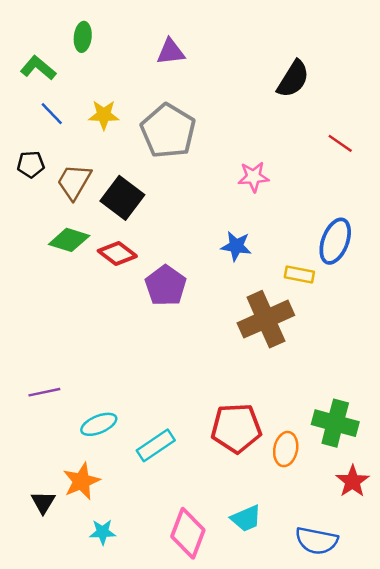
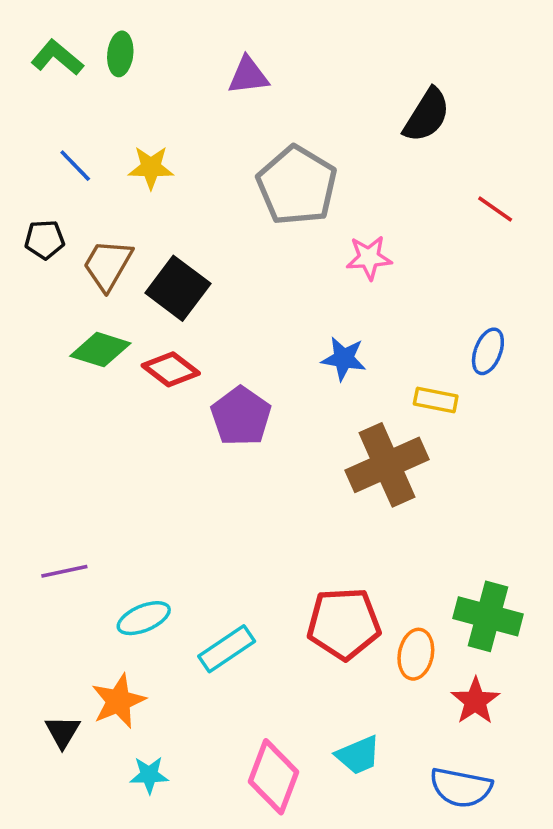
green L-shape: (38, 68) -> (57, 58), moved
gray pentagon: (168, 131) -> (297, 186), moved
blue ellipse: (335, 241) -> (488, 351), size x0.7
red star: (353, 481) -> (475, 701), moved

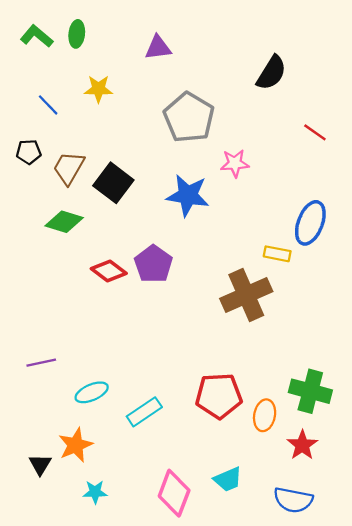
yellow star: (151, 167) -> (98, 89), moved
blue ellipse: (488, 351) -> (310, 223), size x1.5
blue star: (344, 359) -> (188, 195), moved, size x1.5
red diamond: (171, 369) -> (109, 271), moved

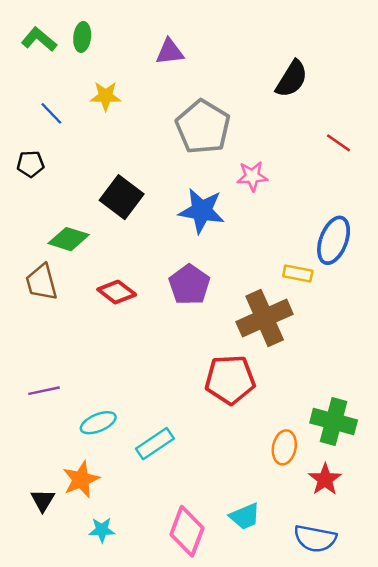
brown trapezoid: (69, 168) -> (42, 282), moved, turned -45
purple pentagon: (153, 264) -> (189, 285), moved
red pentagon: (219, 396) -> (230, 380), moved

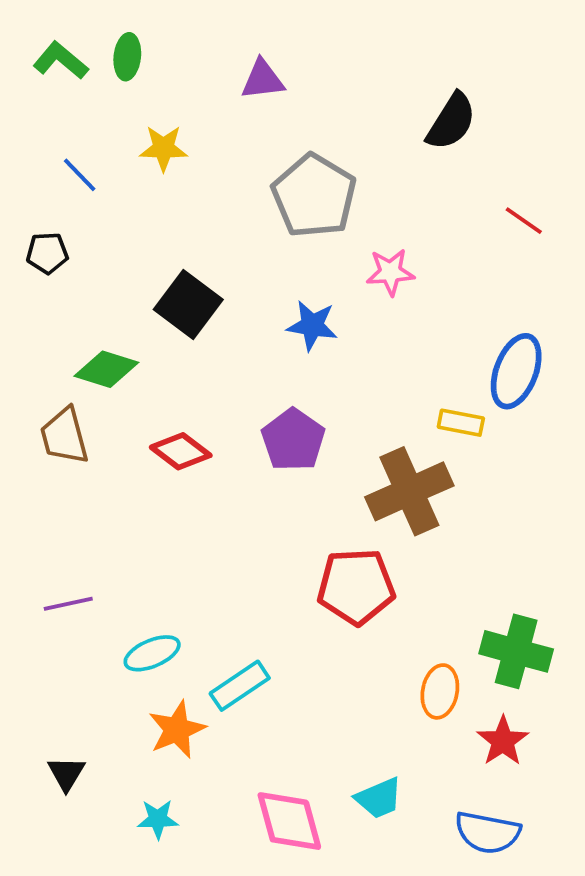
blue star: (202, 211) -> (312, 325), size x0.7
orange star: (81, 479) -> (177, 730), moved
pink diamond: (187, 531) -> (289, 821), turned -36

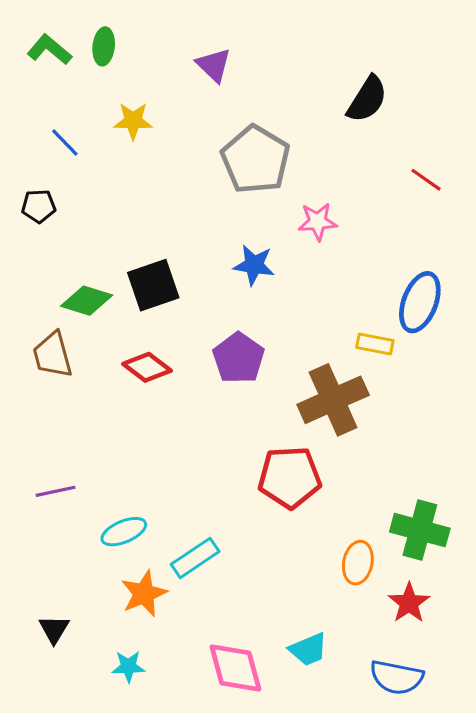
purple triangle: (263, 80) -> (214, 65), turned 51
black square: (188, 304) -> (153, 285), moved, turned 34

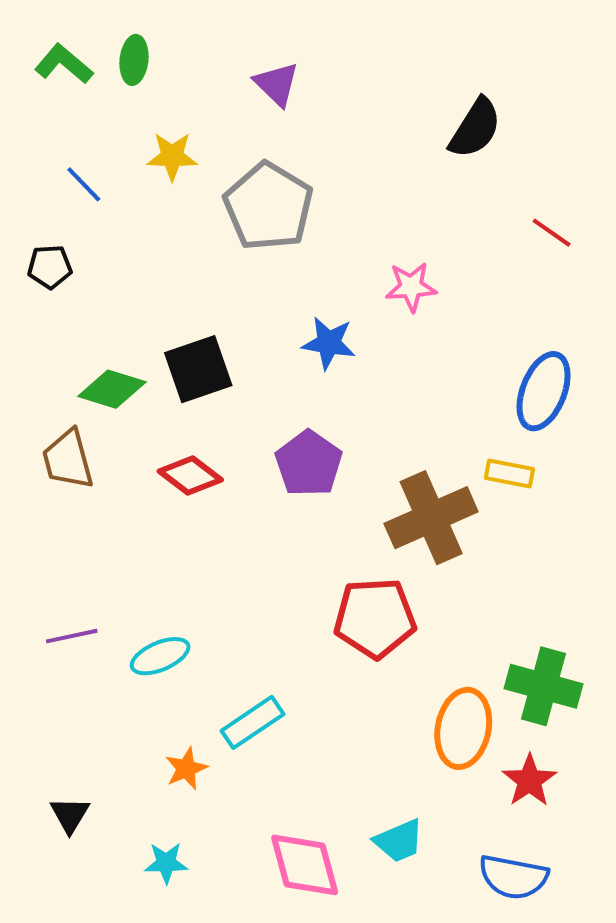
gray pentagon: (256, 160) -> (268, 206), moved
yellow rectangle: (375, 344) -> (509, 473), moved
cyan ellipse: (124, 532) -> (160, 656), moved
orange ellipse: (358, 563) -> (463, 728), size x1.4
orange star: (144, 594) -> (186, 769), size x0.7

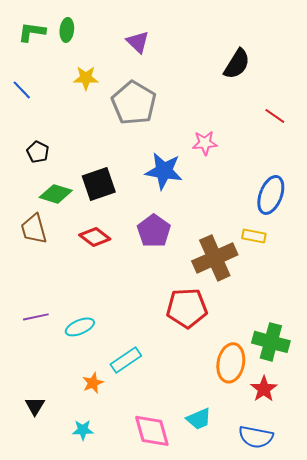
green L-shape: (64, 64) -> (32, 32), turned -32
blue line: (84, 184) -> (22, 90), moved
black pentagon: (50, 267) -> (38, 152), moved, turned 30
blue star: (329, 343) -> (164, 171), size x1.4

